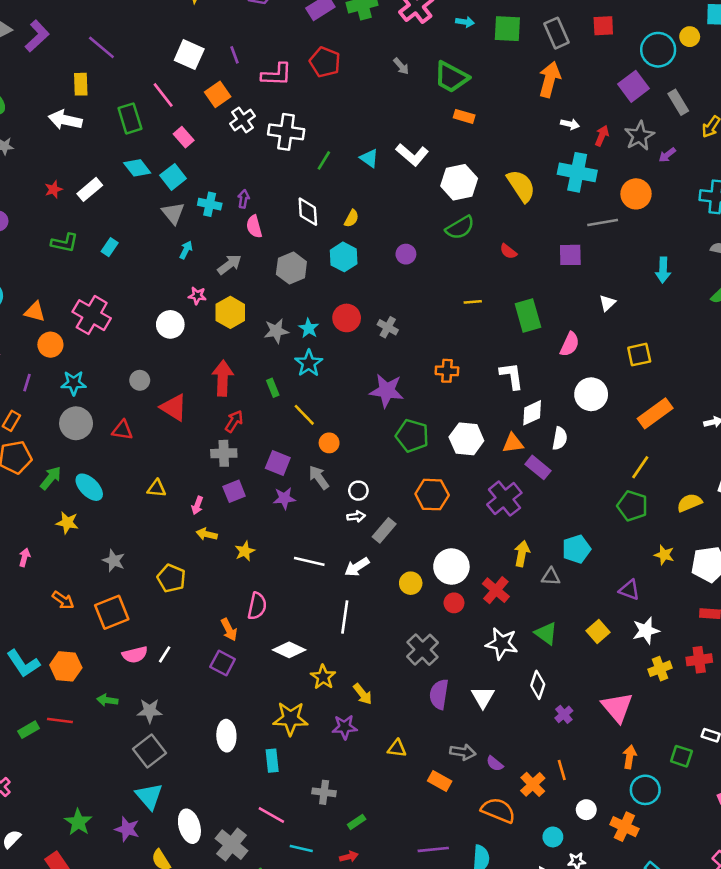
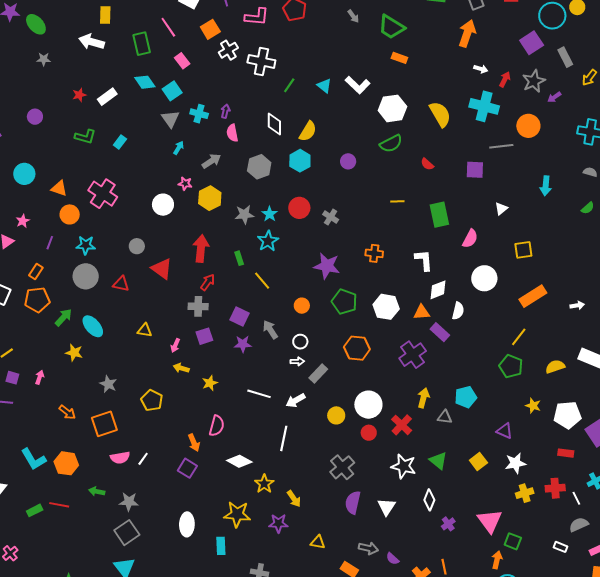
yellow semicircle: (352, 218) -> (308, 131), size x1.5
orange circle: (329, 443) -> (302, 306), moved
green square: (681, 756) -> (513, 541), moved

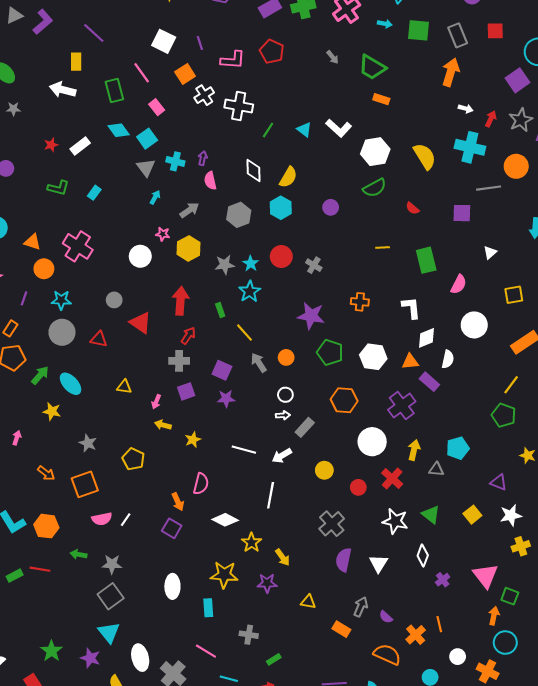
gray arrow: (270, 330) -> (259, 363), moved
white circle: (368, 405) -> (372, 442), moved
gray arrow: (368, 548) -> (361, 607), turned -78

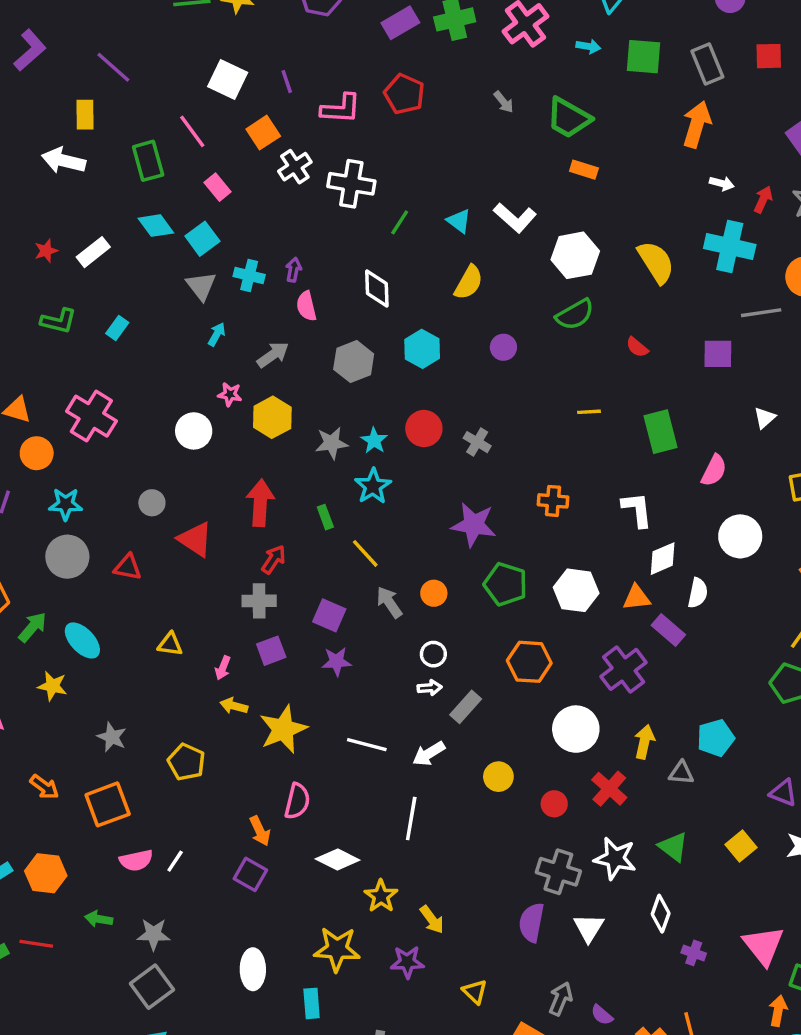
yellow semicircle: (288, 177) -> (469, 282), moved
yellow star: (193, 440) -> (283, 729), size x1.8
gray cross: (332, 524) -> (558, 872), moved, turned -30
purple cross: (443, 580) -> (694, 953), turned -32
yellow triangle: (308, 602) -> (475, 992), turned 35

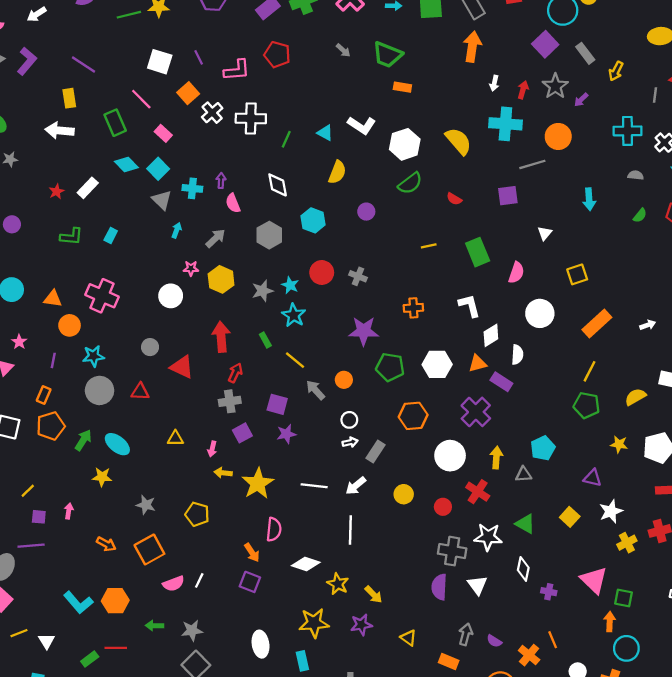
white arrow: (722, 183) -> (494, 83), turned 96

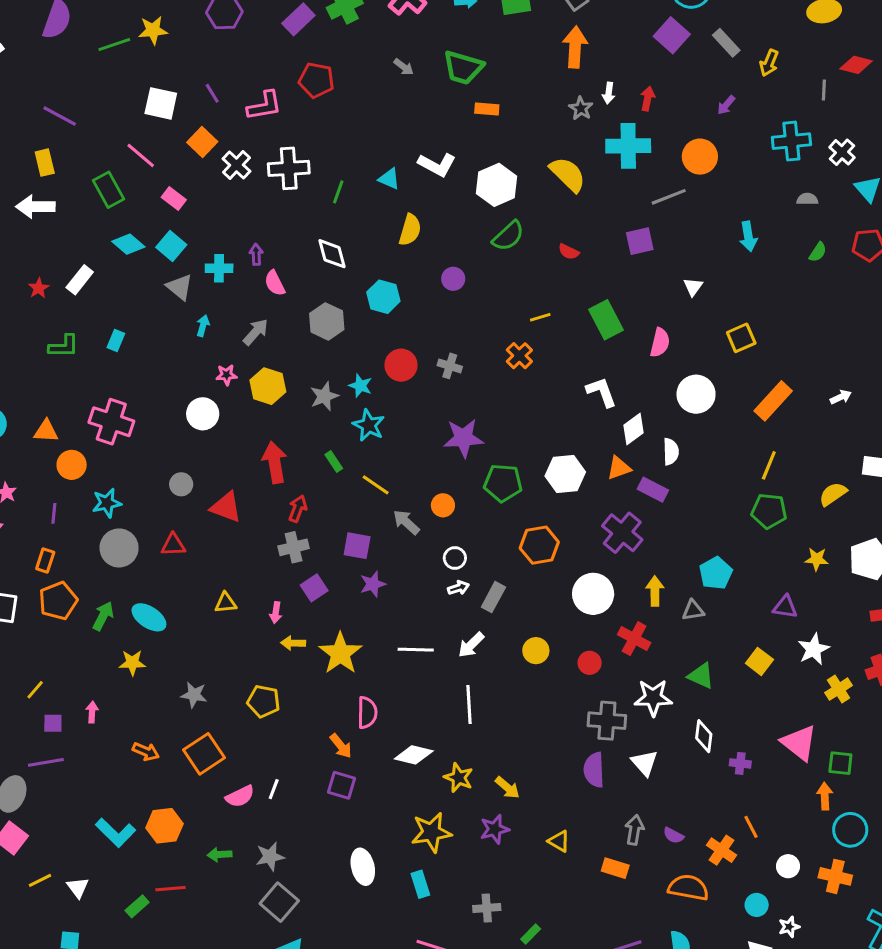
gray star: (555, 86) -> (581, 108), moved, size x0.7
orange cross: (413, 308) -> (519, 356), moved, turned -36

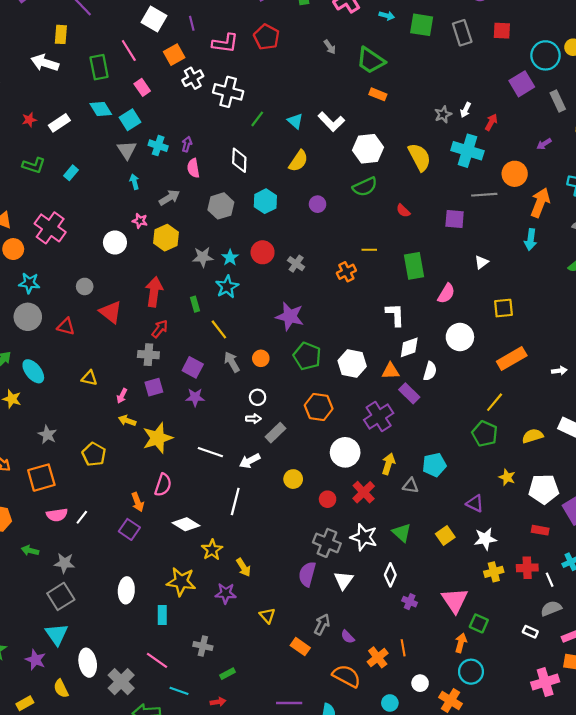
orange arrow: (575, 47) -> (540, 203), moved
cyan arrow: (203, 326) -> (134, 182), turned -48

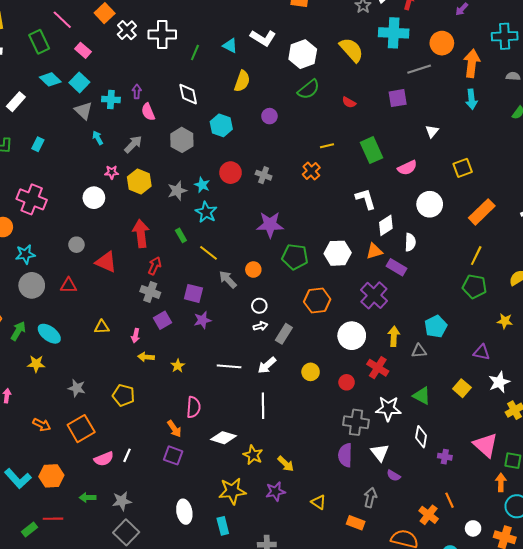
pink semicircle: (446, 293) -> (407, 168), turned 48
gray cross: (148, 355) -> (150, 292), turned 30
yellow star: (158, 438) -> (178, 366), size x0.5
purple semicircle: (348, 637) -> (394, 476), moved

